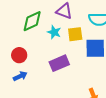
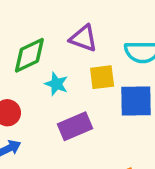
cyan star: (54, 32) -> (56, 84), moved

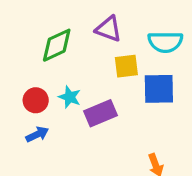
cyan star: (56, 84) -> (70, 97), moved

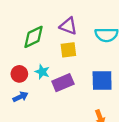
yellow square: (126, 66) -> (68, 50), moved
blue square: (159, 89) -> (102, 80), moved

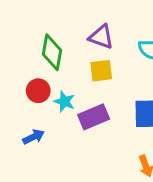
green diamond: (33, 37) -> (52, 52), turned -55
red circle: (19, 74) -> (38, 91), moved

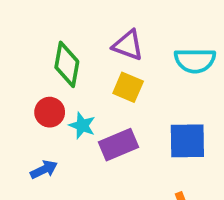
yellow square: (101, 71) -> (128, 87), turned 30

